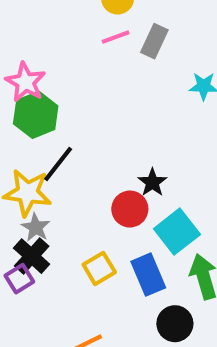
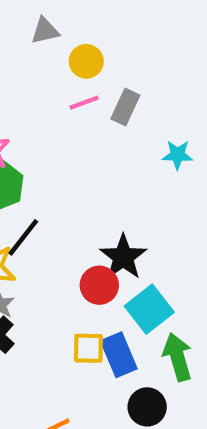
black star: (152, 182) -> (123, 257), size x1.5
yellow square: (99, 268) -> (88, 348), moved, turned 32

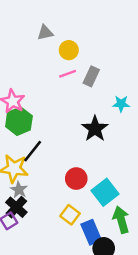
black star: (123, 257) -> (95, 129), moved
yellow square: (88, 348) -> (70, 215), turned 36
blue rectangle: (119, 355) -> (91, 232), moved

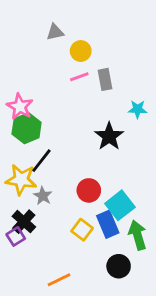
gray rectangle: (91, 76) -> (105, 79), turned -36
gray star: (19, 190) -> (43, 196), moved
blue rectangle: (91, 232) -> (108, 224), moved

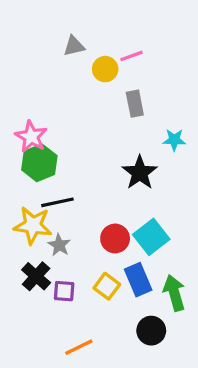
pink line: (79, 77) -> (132, 56), moved
black line: (41, 161) -> (57, 202), turned 40
cyan square: (120, 205) -> (151, 237), moved
purple square: (16, 236) -> (64, 291), moved, turned 36

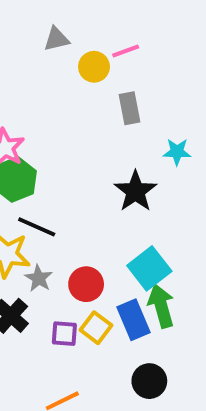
black line: (57, 202) -> (37, 227), turned 36
red circle: (115, 238) -> (86, 284), moved
purple square: (64, 291) -> (64, 334), moved
green arrow: (174, 293) -> (161, 306), moved

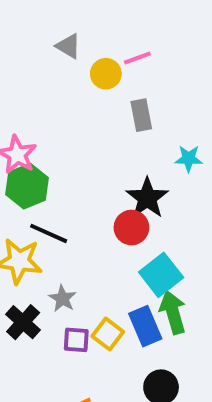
gray triangle: (56, 39) -> (68, 46), turned 44
gray star: (39, 278) -> (62, 298), moved
red circle: (86, 284) -> (131, 228), moved

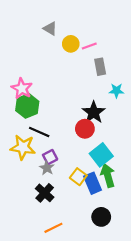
pink line: (137, 58) -> (89, 46), moved
gray rectangle: (141, 115) -> (100, 67), moved
black cross: (23, 322) -> (45, 193), moved
yellow square: (108, 334) -> (78, 177), moved
purple square: (76, 340) -> (50, 157), moved, turned -32

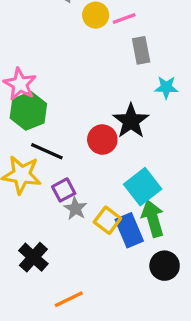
red circle: (85, 129) -> (102, 140), moved
gray star: (47, 168) -> (75, 208), moved
black cross: (45, 193) -> (33, 257), moved
black circle: (101, 217) -> (165, 266), moved

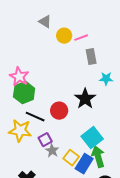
red circle: (102, 140) -> (59, 111), moved
blue rectangle: (129, 230) -> (84, 164), turned 54

